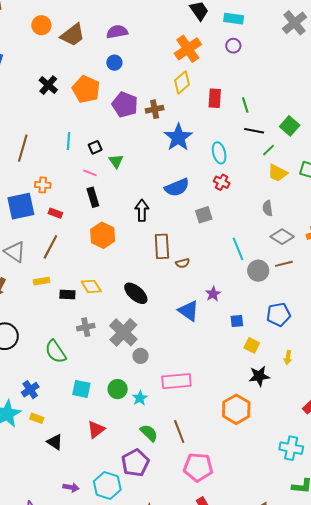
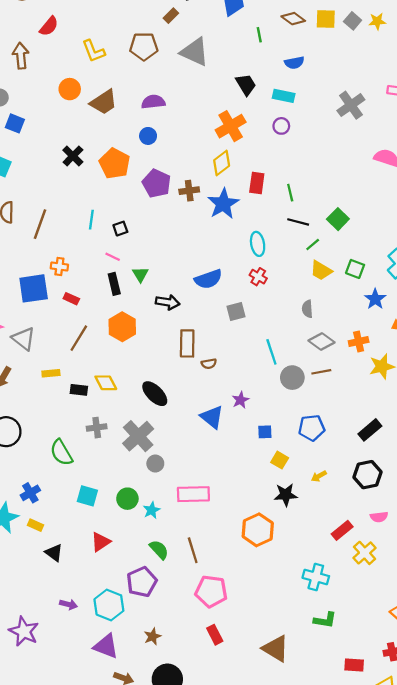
blue star: (178, 137) -> (223, 204), moved
green triangle: (116, 161) -> (140, 274), moved
black arrow: (142, 210) -> (168, 302), turned 95
brown line: (50, 247) -> (79, 338), moved
yellow arrow: (288, 358) -> (319, 476), turned 48

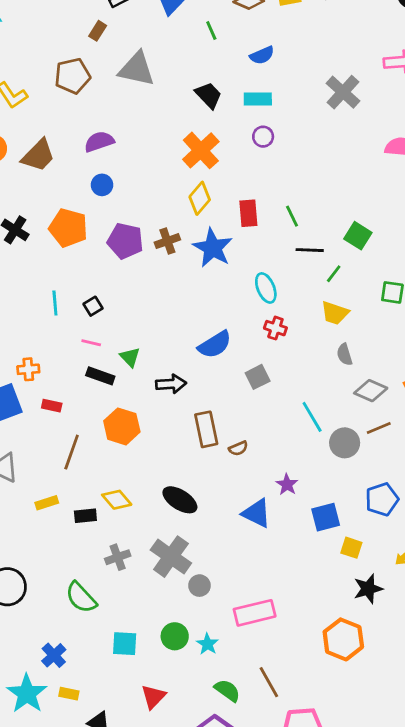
yellow trapezoid: (321, 271) -> (335, 313), moved
black rectangle: (114, 284) -> (100, 376), turned -45
blue square: (265, 432) -> (326, 517), size x1.5

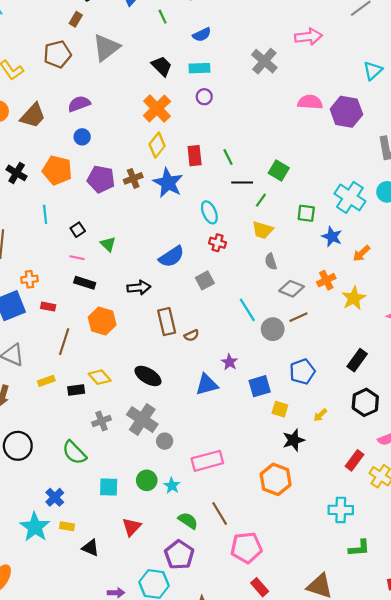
gray triangle: (137, 69) -> (106, 48), turned -48
cyan line: (55, 303) -> (45, 214), moved
green triangle: (130, 357) -> (108, 244), moved
blue triangle: (257, 513) -> (207, 385), turned -40

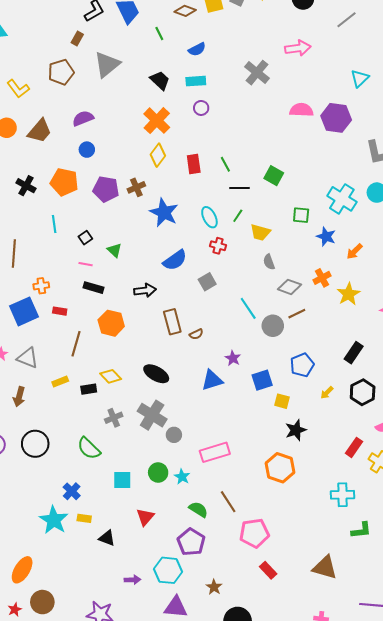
blue star: (168, 183) -> (164, 213), moved
green line: (261, 200) -> (238, 216), moved
yellow arrow: (320, 415) -> (327, 393), moved

